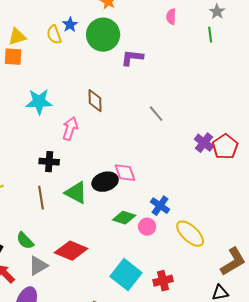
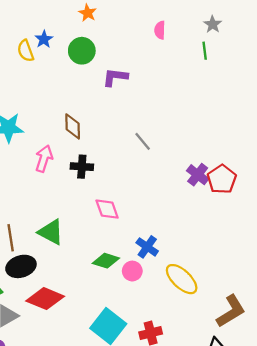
green circle: (103, 35) -> (82, 51), size x0.7
black cross: (49, 162) -> (82, 167), moved
black ellipse: (105, 182) -> (21, 266), moved

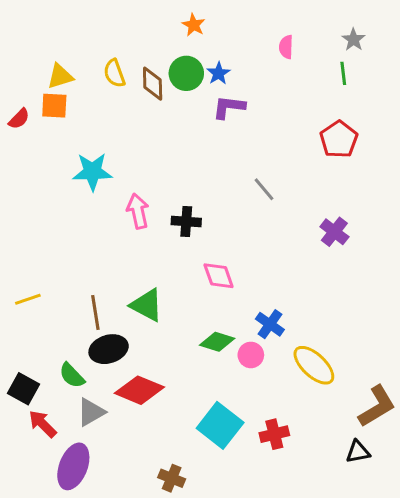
blue star: (44, 39) -> (219, 73), moved
brown diamond: (73, 126) -> (153, 84), moved
pink arrow: (44, 159) -> (138, 211), turned -30
red pentagon: (222, 179) -> (339, 139), moved

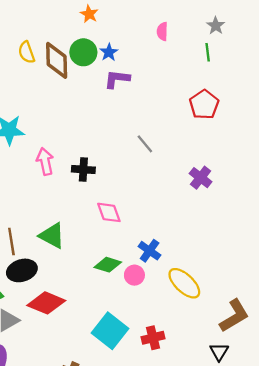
brown diamond: (153, 84) -> (57, 60), size x1.4
black triangle: (358, 452) -> (219, 352), turned -48

